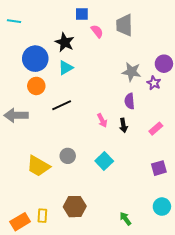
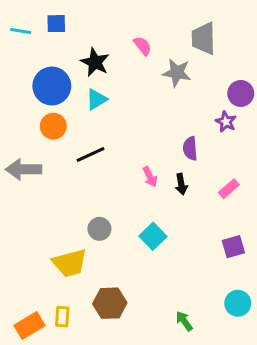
blue square: (82, 14) -> (56, 24), moved
gray trapezoid: (124, 25) -> (204, 38), moved
gray star: (132, 72) -> (177, 73), moved
yellow trapezoid: (38, 166) -> (70, 263), moved, turned -45

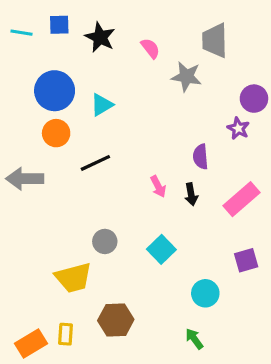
black star: (95, 62) -> (100, 37), moved
pink rectangle: (229, 189) -> (241, 199), size x1.6
cyan circle: (238, 303) -> (205, 293), moved

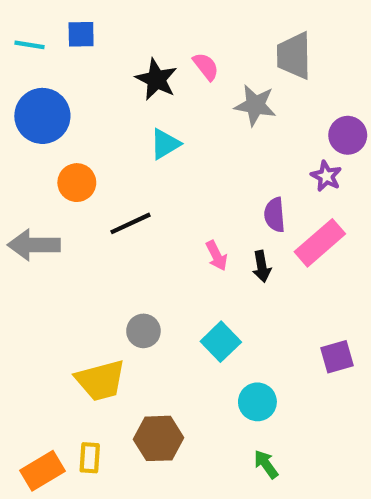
black star: (100, 37) -> (156, 79), moved
blue circle: (55, 91) -> (42, 116), moved
cyan triangle: (102, 105) -> (165, 144), moved
pink rectangle: (241, 199) -> (320, 243), moved
cyan circle: (205, 293) -> (257, 402), moved

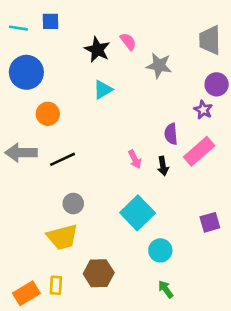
gray trapezoid: (294, 56) -> (210, 40), moved
black line: (131, 223) -> (63, 159), moved
gray circle: (143, 331) -> (73, 204), moved
cyan square: (221, 342) -> (138, 213), size x1.4

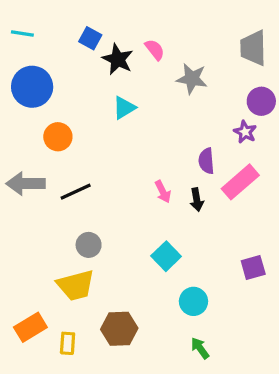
blue square: (50, 21) -> (90, 38), moved, turned 30
cyan square: (138, 213) -> (166, 256), size x0.7
orange rectangle: (26, 293) -> (30, 327), moved

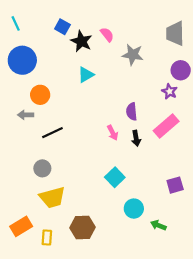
cyan line: (22, 33) -> (16, 23), turned 56
purple semicircle: (206, 161) -> (132, 112), moved
gray arrow: (26, 184) -> (26, 115), moved, size x0.6
gray circle: (89, 245) -> (42, 168), moved
green arrow: (200, 348) -> (158, 225), moved, turned -32

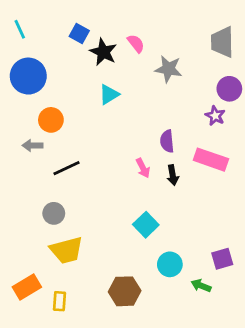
pink rectangle: (166, 126) -> (211, 160), turned 60
purple square: (175, 185) -> (222, 259), moved
brown hexagon: (83, 227) -> (125, 291), moved

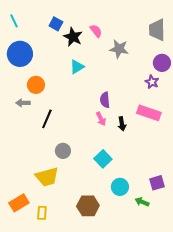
purple semicircle: (167, 141) -> (105, 100), moved
black line: (66, 168) -> (47, 119), turned -42
gray circle: (54, 213) -> (63, 151), moved

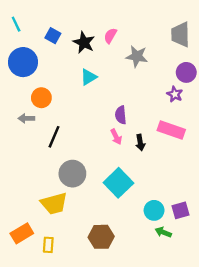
blue square: (56, 24) -> (53, 36), moved
pink semicircle: (96, 31) -> (110, 36), turned -112
gray circle: (63, 151) -> (72, 174), size x1.5
cyan square: (103, 159) -> (118, 183), size x1.4
cyan circle: (120, 187) -> (154, 210), moved

